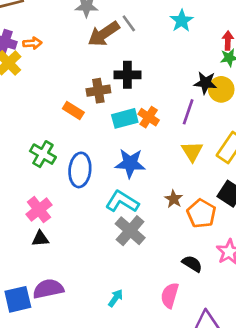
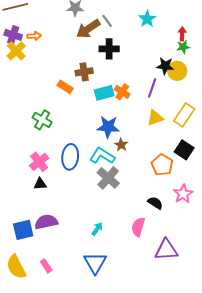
black cross: (127, 75) -> (109, 49), moved
yellow triangle: (192, 151) -> (155, 118), turned 42
blue ellipse: (80, 170) -> (70, 157), moved
brown star: (174, 199) -> (121, 145), moved

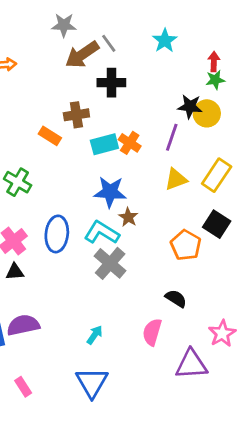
pink star: (183, 194) -> (222, 333), moved

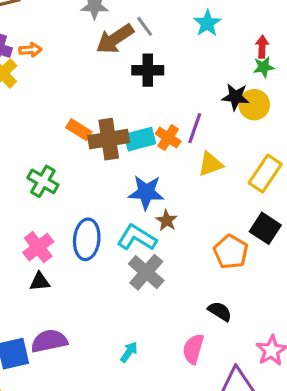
brown cross: (76, 115) -> (109, 139), moved, size x1.4
purple line: (172, 137) -> (195, 128), moved
yellow triangle: (176, 179) -> (210, 164), moved

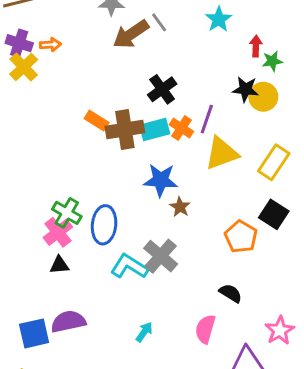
red arrow: (262, 47) -> (256, 46), moved
black cross: (148, 70) -> (162, 89), moved, turned -36
yellow triangle: (210, 164) -> (222, 153), size x1.4
green cross: (43, 181) -> (67, 213), moved
cyan L-shape: (137, 238) -> (129, 266), moved

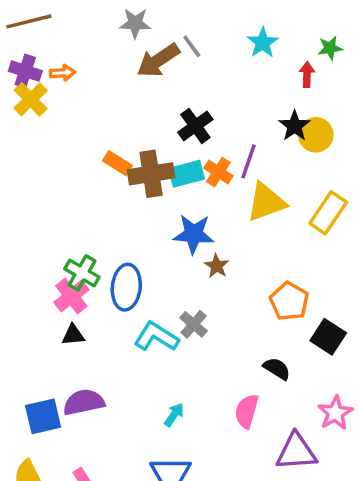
green star: (272, 61) -> (330, 48), moved
black star: (245, 89) -> (295, 126), turned 30
black square: (274, 214) -> (328, 337), moved
gray cross: (161, 256) -> (194, 324), size x0.7

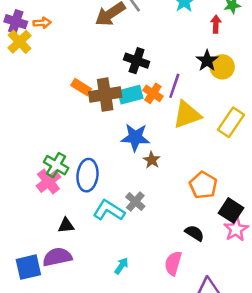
black cross: (195, 126) -> (137, 61), turned -35
black triangle: (73, 335) -> (66, 225), moved
pink star: (335, 413) -> (236, 229), moved

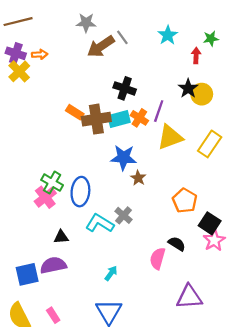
pink semicircle: (173, 263) -> (157, 258), moved

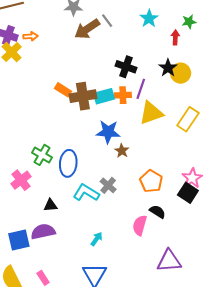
black cross: (125, 88) -> (126, 67), moved
orange cross: (139, 118) -> (123, 95), turned -35
pink cross: (45, 197) -> (21, 180), moved
orange pentagon: (185, 201) -> (151, 181), moved
pink star: (214, 240) -> (192, 178), moved

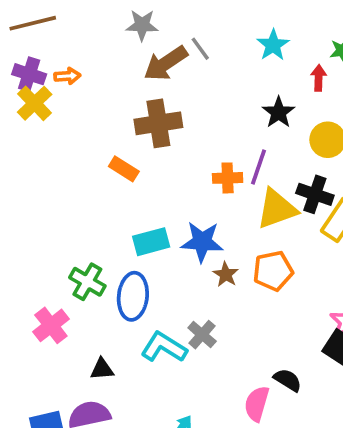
black cross: (126, 67) -> (315, 194), moved
black star: (168, 68) -> (279, 112), moved
brown cross: (83, 96) -> (158, 123), moved
cyan rectangle: (104, 96) -> (151, 242), moved
orange pentagon: (151, 181) -> (273, 271), moved, turned 30

